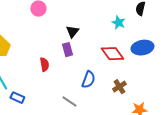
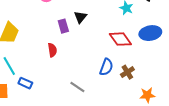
purple rectangle: (67, 50) -> (63, 26), moved
blue semicircle: (88, 80) -> (106, 67), moved

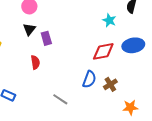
black triangle: (80, 17) -> (29, 29), moved
red diamond: (120, 39) -> (103, 51), turned -65

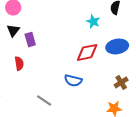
blue semicircle: (89, 79) -> (73, 80), turned 84
brown cross: (110, 84) -> (121, 82), moved

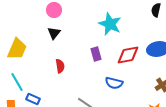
cyan star: (93, 21) -> (110, 24), moved, size x1.6
purple rectangle: (30, 39) -> (96, 54), moved

